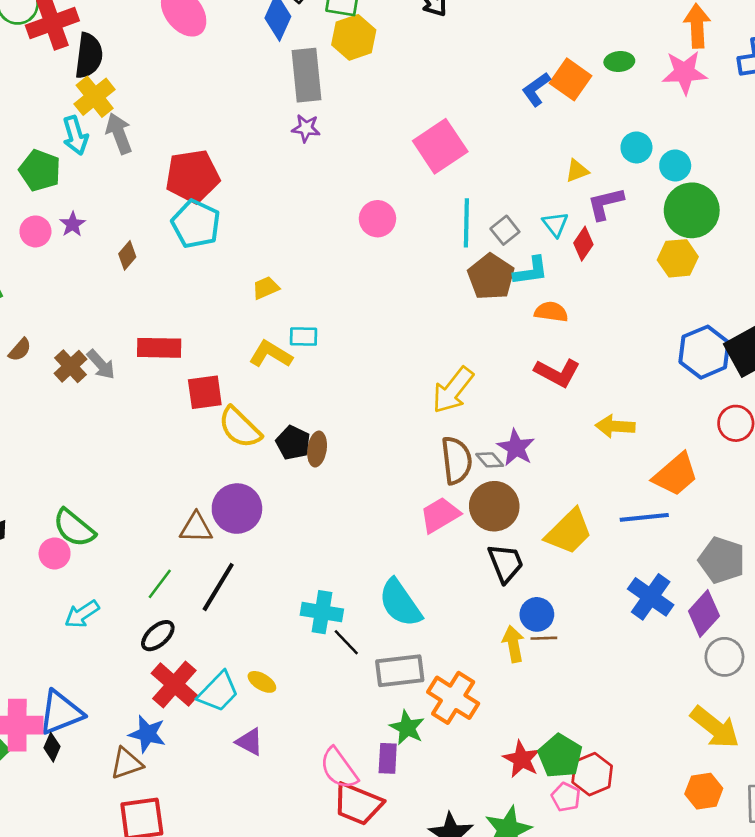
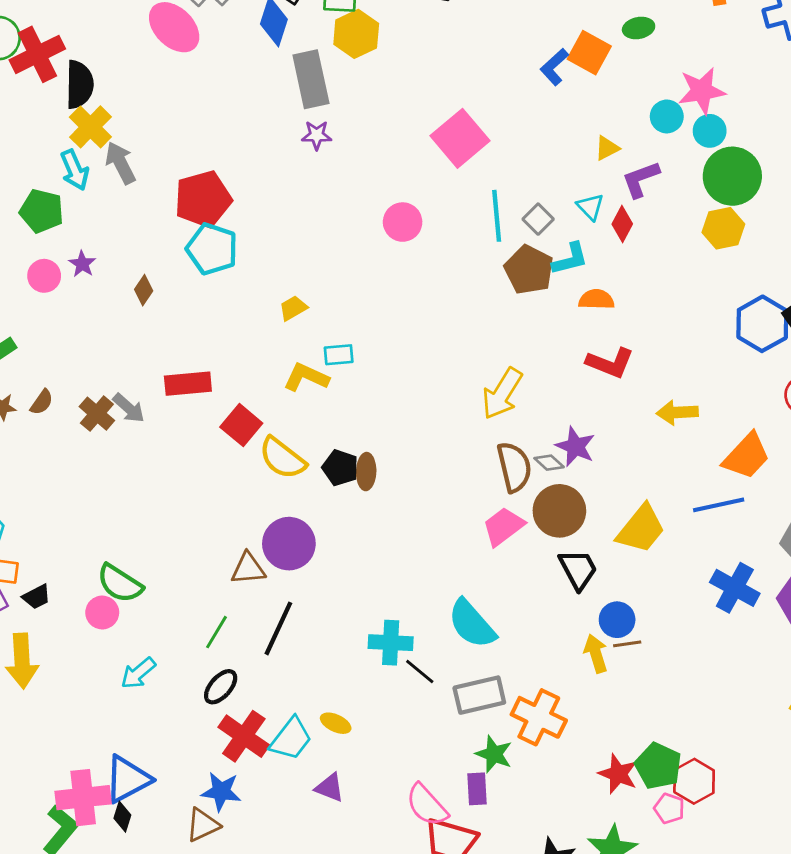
pink star: (684, 73) -> (702, 91), moved
red square: (205, 392) -> (241, 425), turned -36

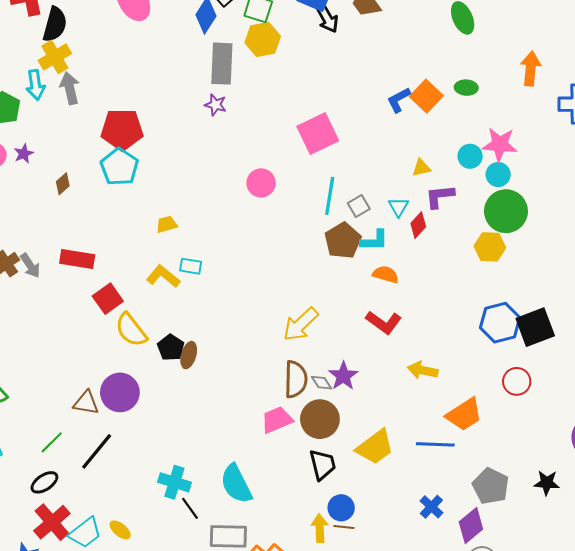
blue cross: (735, 588) -> (431, 507), size x0.7

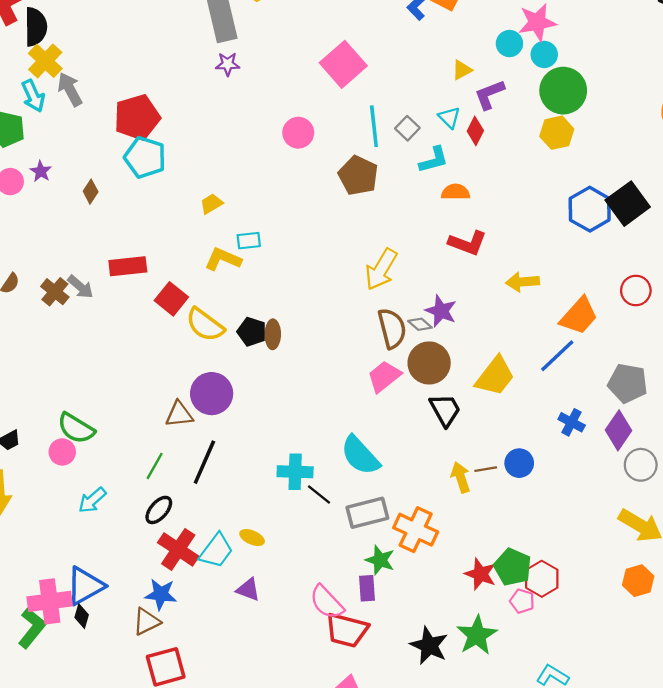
brown pentagon: (343, 241) -> (358, 175), moved
red circle: (517, 381) -> (636, 290), moved
blue line: (435, 444) -> (557, 356), turned -30
blue circle: (341, 508) -> (519, 463), moved

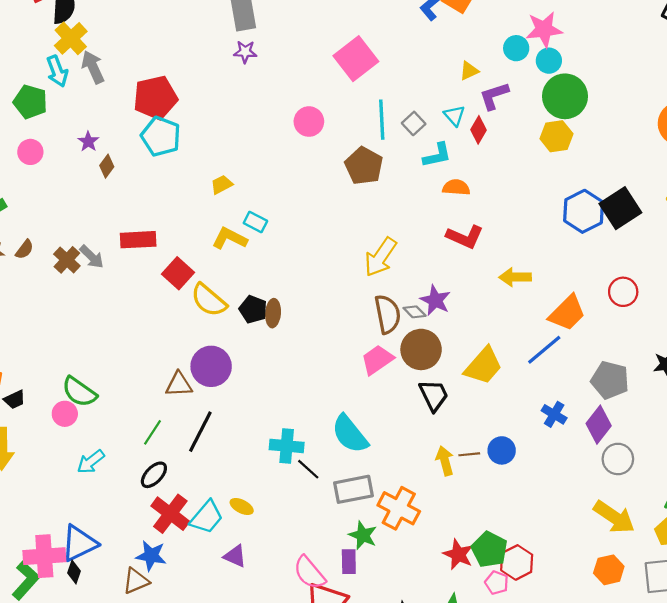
purple star: (41, 171) -> (88, 142), moved
cyan rectangle: (249, 241) -> (255, 222), turned 30

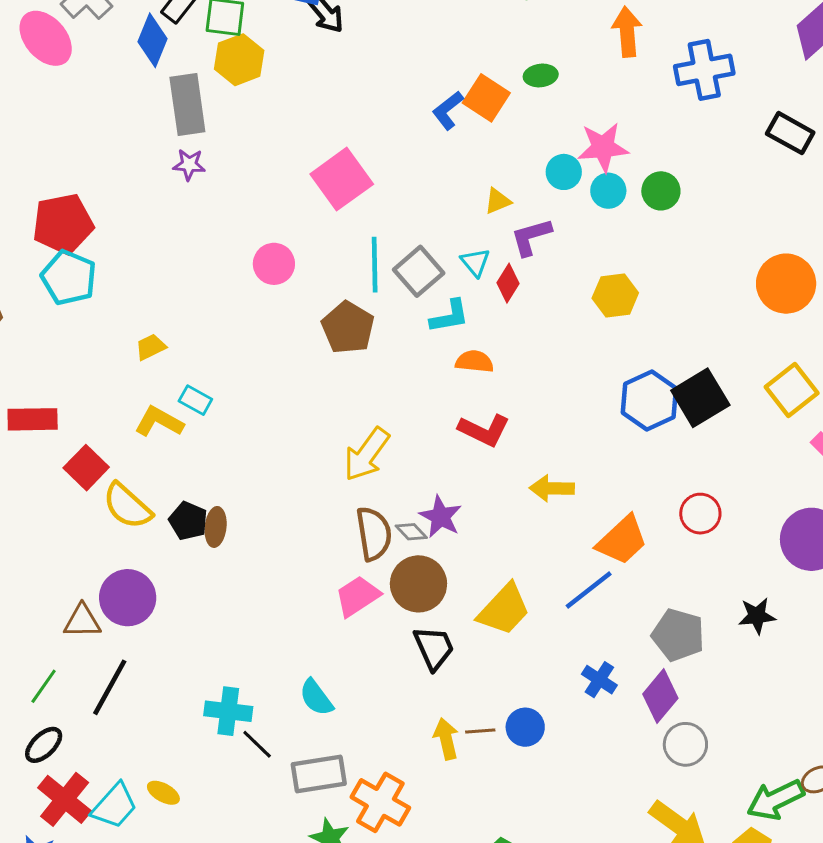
green circle: (565, 96) -> (661, 191), moved, size x0.6
gray square: (414, 123) -> (419, 271), size x1.5
cyan semicircle: (350, 434) -> (316, 698), size x0.7

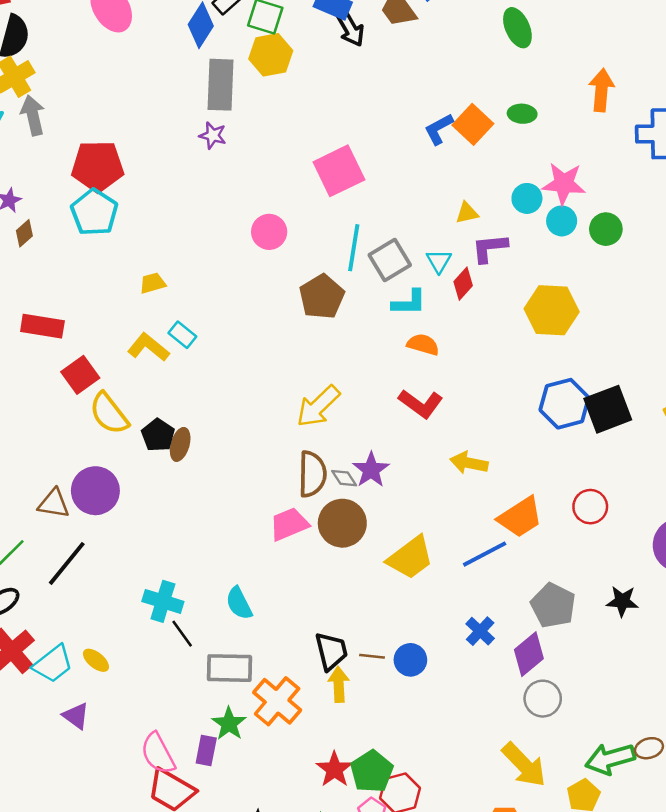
yellow hexagon: (615, 296) -> (552, 310), size x1.4
black trapezoid: (434, 648) -> (331, 651), moved
yellow arrow: (446, 739) -> (339, 684), moved

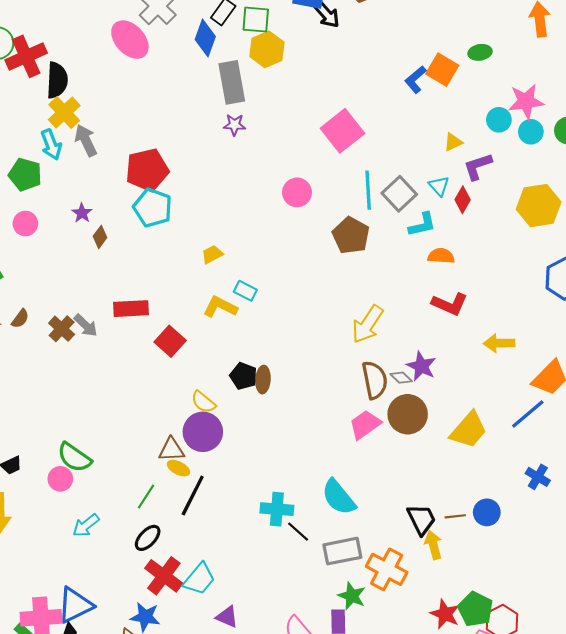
yellow semicircle: (109, 413) -> (203, 402), moved, size x0.7
cyan semicircle: (239, 603) -> (339, 497), size x1.4
yellow ellipse: (96, 660) -> (178, 468), moved

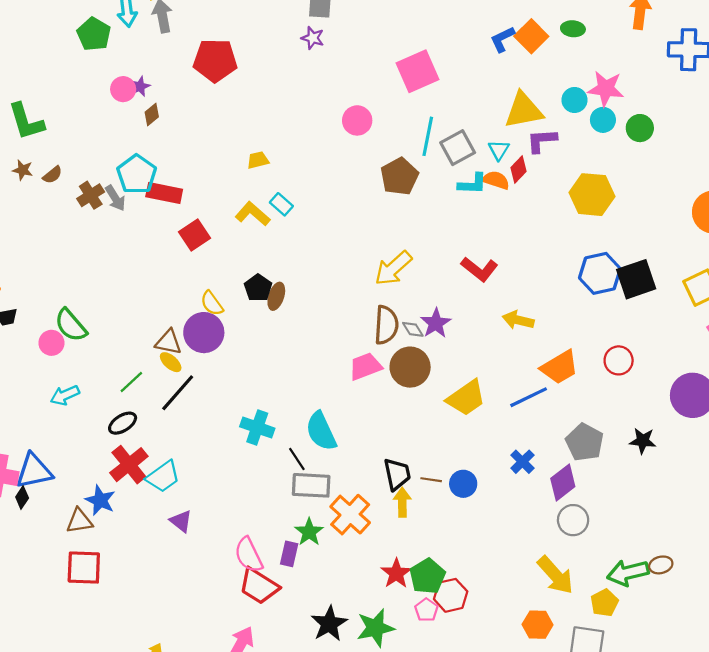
yellow triangle: (453, 142) -> (524, 110), size x2.0
cyan pentagon: (153, 208) -> (137, 174), moved
pink circle: (25, 224) -> (123, 89), moved
orange semicircle: (441, 256) -> (496, 180), moved
black line: (298, 532) -> (297, 459), moved

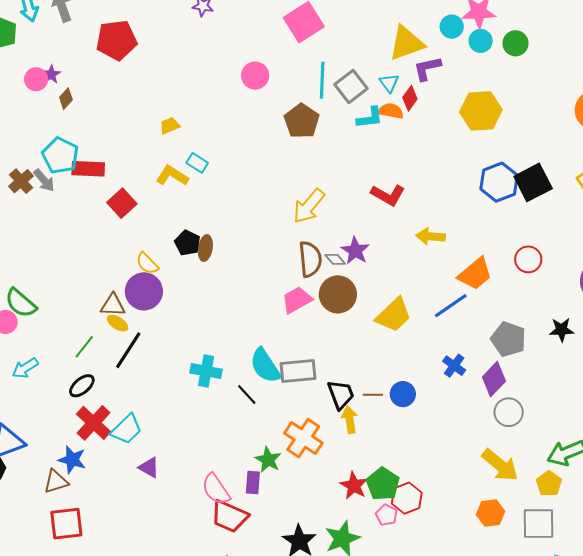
gray rectangle: (311, 485) -> (298, 371), moved

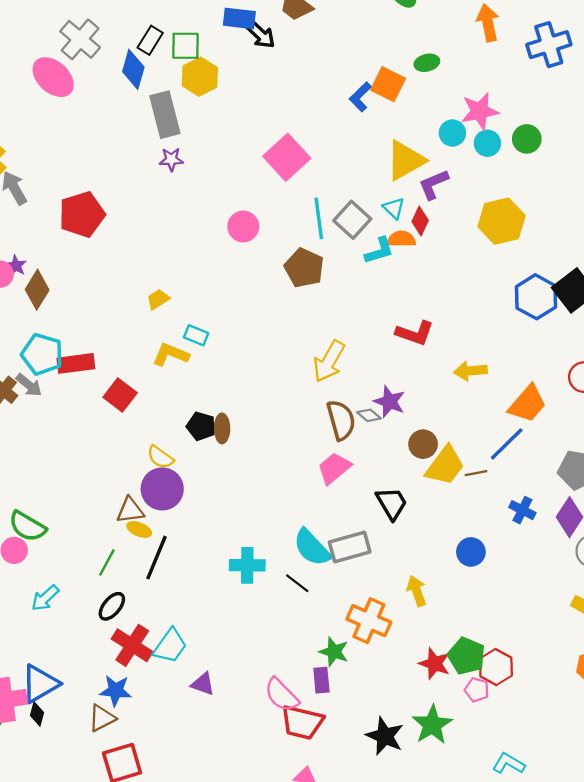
brown diamond: (66, 99) -> (37, 290), size x1.6
brown circle: (338, 294) -> (423, 444), moved, size x0.7
black trapezoid: (341, 394) -> (392, 503), moved
brown line: (373, 395) -> (476, 473), moved

